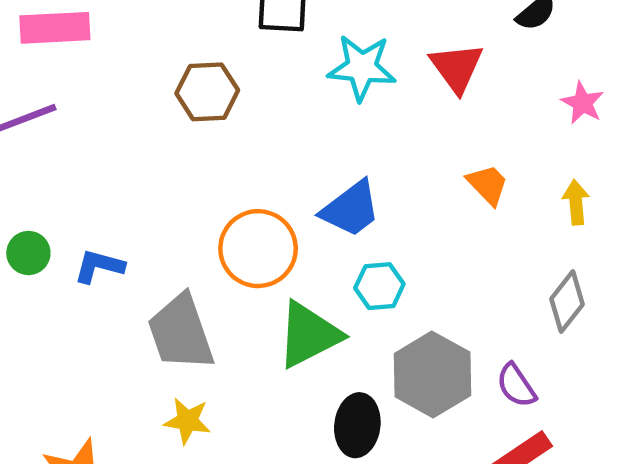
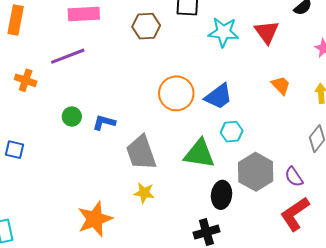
brown hexagon: (207, 92) -> (146, 26), moved
orange circle: (258, 249) -> (176, 93), moved
green triangle: (309, 335) -> (199, 154), turned 36

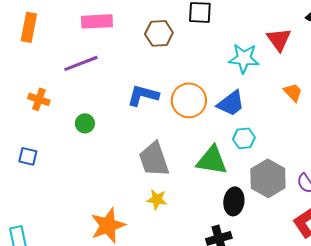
cyan star: (224, 32) -> (244, 58), moved
orange cross: (26, 80) -> (39, 99), moved
blue L-shape: (104, 123) -> (143, 95), moved, size x1.4

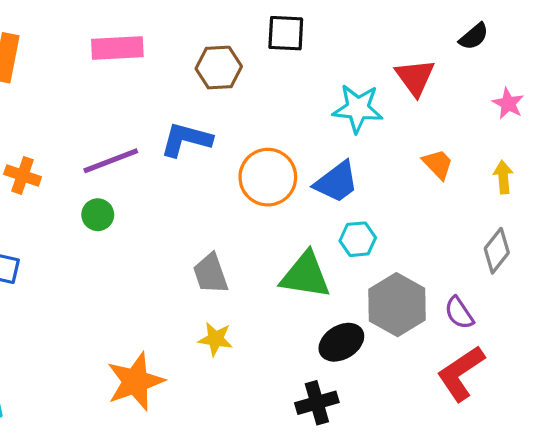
purple line: (81, 63) -> (111, 161), moved
blue L-shape: (143, 95) -> (186, 139), moved
gray trapezoid: (154, 159) -> (211, 274), size x0.7
black ellipse: (234, 201) -> (341, 342), turned 52

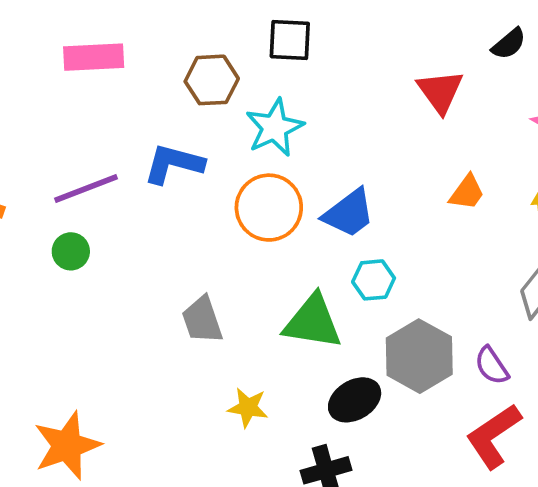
cyan star: (358, 108) -> (275, 128), moved, turned -30
orange trapezoid: (438, 164) -> (467, 192), turned 80
yellow star: (215, 339) -> (248, 408), moved
orange star: (135, 381) -> (67, 446), moved

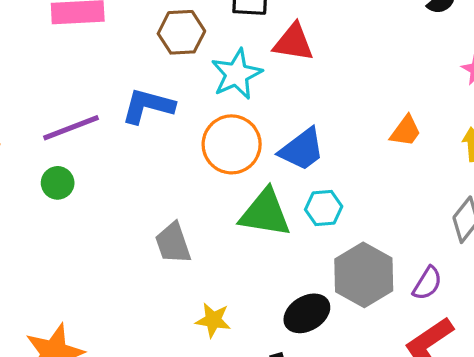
red triangle: (440, 91) -> (293, 42), moved, turned -45
green triangle: (313, 322) -> (265, 213), moved
purple semicircle: (492, 366) -> (427, 283), turned -114

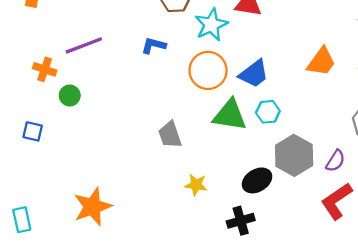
blue L-shape: (148, 106) -> (154, 45), size x0.7
purple line: (71, 128) -> (84, 45), moved
orange trapezoid: (406, 131) -> (321, 62), size x1.4
green circle: (58, 183) -> (70, 95), moved

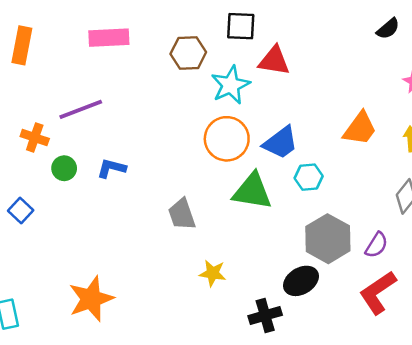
blue L-shape: (154, 45) -> (111, 168), moved
cyan hexagon: (268, 112) -> (309, 177), moved
blue square: (33, 131) -> (21, 210), turned 30
black ellipse: (257, 180) -> (301, 281), moved

